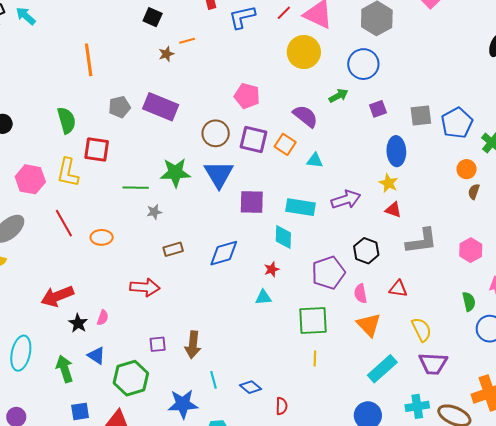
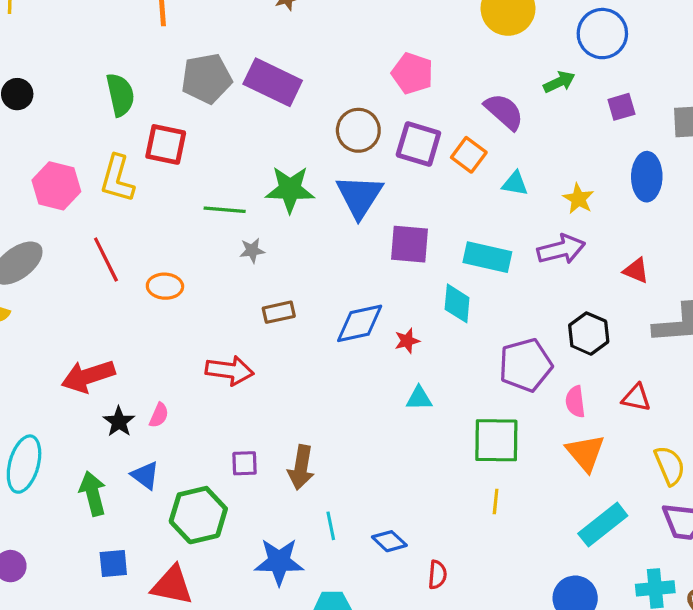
gray pentagon: (119, 107) -> (207, 78), size x1.4
yellow star: (389, 183) -> (578, 199), moved
red star: (272, 269) -> (407, 341), moved

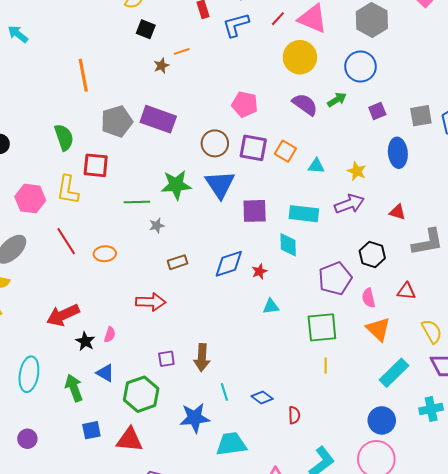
purple semicircle: (504, 112) -> (305, 104), moved

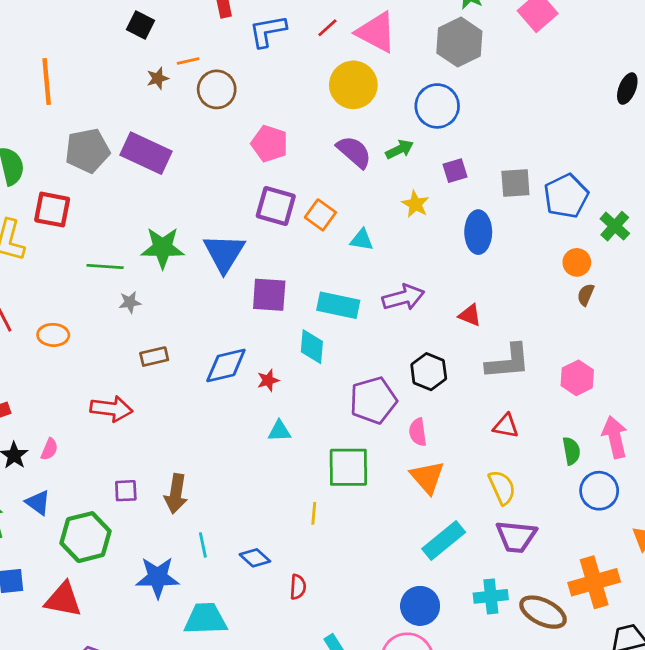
brown circle: (215, 143) -> (217, 89), moved
yellow star: (357, 171) -> (415, 204), moved
red triangle: (406, 291) -> (506, 426), moved
yellow line: (326, 366) -> (314, 513), moved

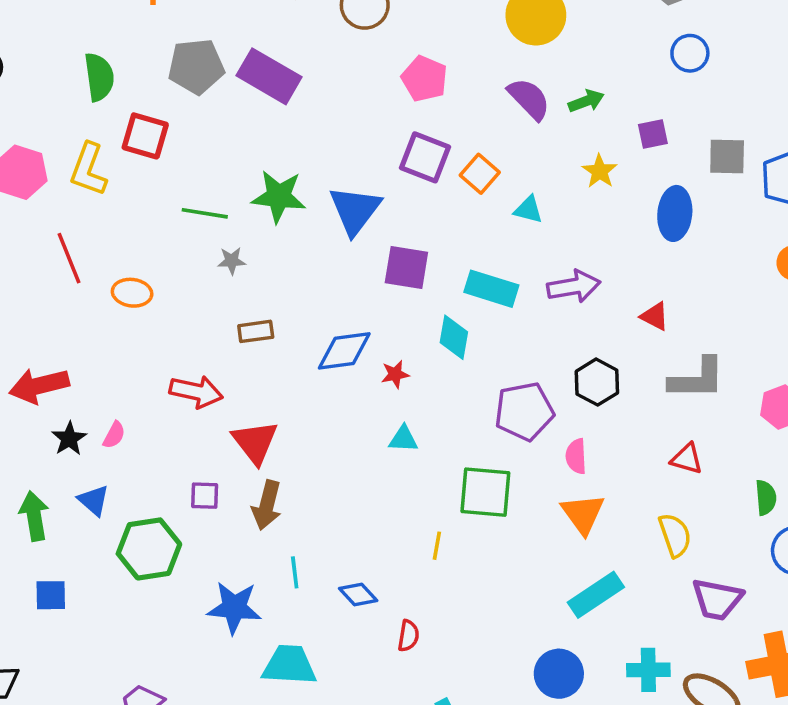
blue circle: (437, 106) -> (690, 53), moved, size x0.7
purple trapezoid: (516, 537) -> (717, 599), moved
red triangle: (63, 600) -> (255, 442), moved, turned 36

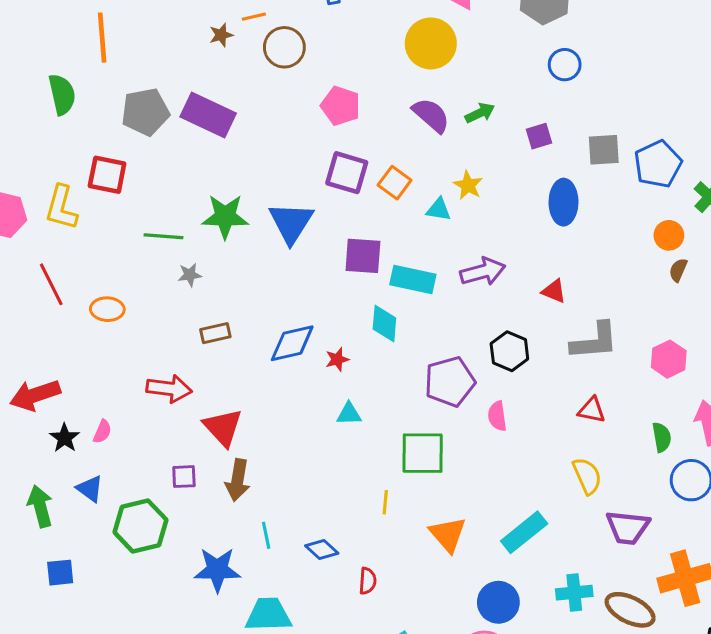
green semicircle: (99, 77) -> (62, 94), moved
yellow star: (600, 171) -> (468, 185), moved
purple square: (406, 267) -> (363, 256), moved
orange triangle: (583, 514) -> (448, 534), moved

